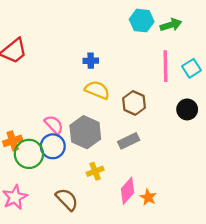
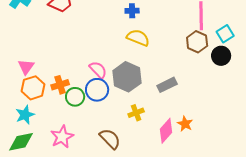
cyan square: (192, 68) -> (225, 34), moved
brown hexagon: (134, 103) -> (197, 42), moved
green circle: (29, 154) -> (75, 97), size x0.7
orange star: (148, 197) -> (185, 124), moved

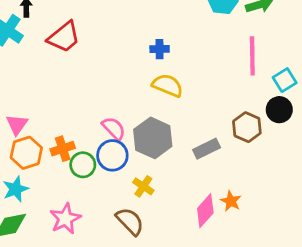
brown hexagon: (197, 42) -> (247, 127), moved
yellow cross: (136, 113) -> (143, 186), moved, turned -35

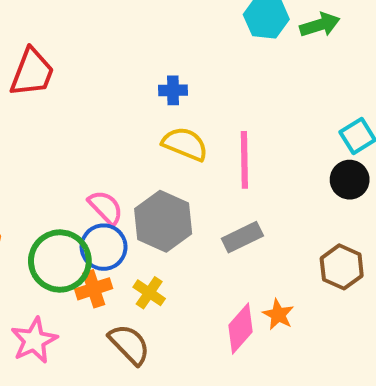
red trapezoid: (64, 37) -> (32, 72), turned -30
pink line: (252, 56) -> (244, 160), moved
brown hexagon: (247, 127) -> (342, 267), moved
orange cross: (63, 149) -> (94, 289), moved
green circle: (83, 165) -> (60, 261), size x1.6

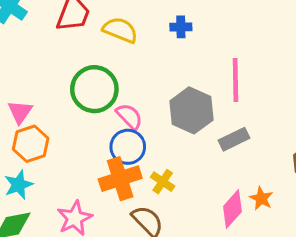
yellow semicircle: (185, 144) -> (120, 30), moved
gray hexagon: (163, 221) -> (191, 110), moved
green circle: (60, 261) -> (94, 89), moved
orange cross: (94, 289) -> (120, 179), size x1.5

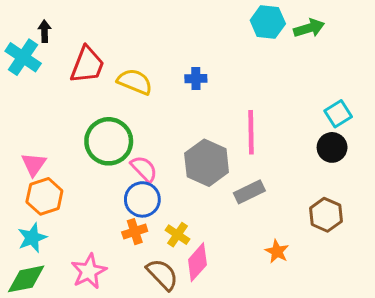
orange cross: (120, 179) -> (135, 232), size x0.6
pink diamond: (232, 209) -> (197, 262), moved

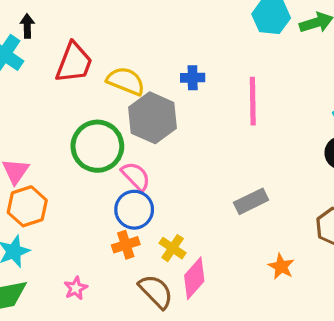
pink line: (251, 132) -> (253, 101), moved
gray hexagon: (207, 163) -> (153, 118), moved
pink star: (89, 271) -> (76, 288), size x0.6

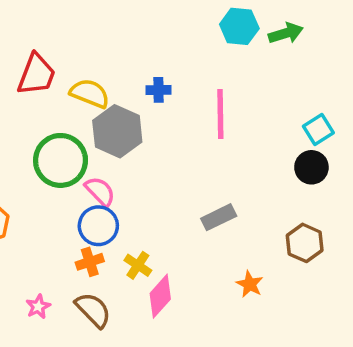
brown semicircle: (156, 292) -> (93, 310), moved

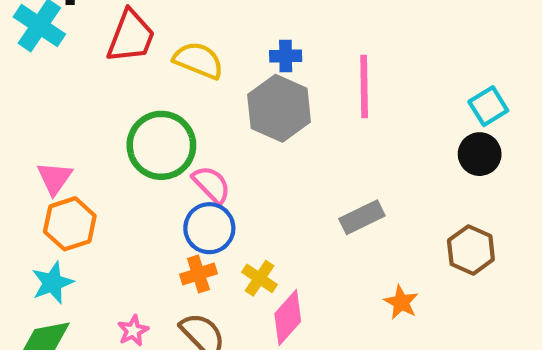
gray hexagon: (117, 131) -> (279, 108), moved

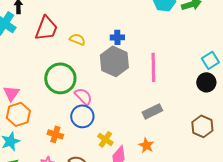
yellow semicircle: (198, 60) -> (77, 39), size x0.7
pink line: (364, 87) -> (153, 67), moved
orange cross: (198, 274) -> (55, 134), moved, turned 35
orange star: (401, 302) -> (146, 145), moved

